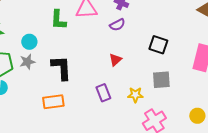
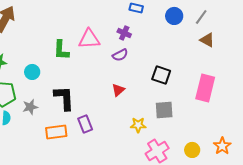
gray star: (27, 62) -> (30, 107), moved
purple rectangle: (103, 93) -> (85, 124), moved
yellow circle: (197, 116) -> (192, 150), moved

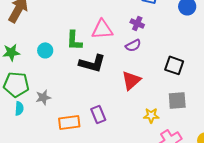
cyan circle: (32, 72) -> (45, 50), moved
red triangle: (118, 90) -> (131, 80), size x1.5
black L-shape: (64, 98) -> (92, 63), moved, turned 108

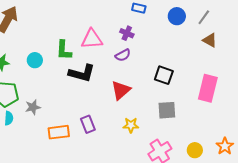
yellow star: (151, 115) -> (131, 125), moved

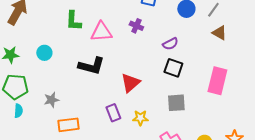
green L-shape: (64, 50) -> (73, 21), moved
purple semicircle: (123, 55) -> (170, 44), moved
gray star: (33, 107) -> (51, 100), moved
purple rectangle: (88, 124) -> (113, 113), moved

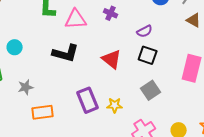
cyan circle: (44, 53) -> (15, 47), moved
red triangle: (130, 83) -> (112, 59), moved, turned -40
gray square: (176, 103) -> (151, 90), turned -30
purple rectangle: (113, 113) -> (88, 100), size x1.4

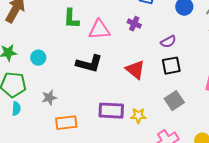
black square: (148, 55) -> (171, 66), turned -30
purple rectangle: (88, 100) -> (111, 111), turned -65

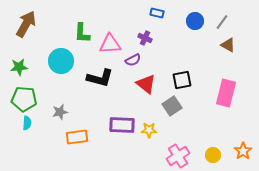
purple semicircle: (168, 42) -> (133, 60), moved
cyan circle: (38, 58) -> (61, 61), moved, size x1.6
gray square: (174, 101) -> (172, 106), moved

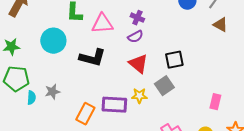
purple semicircle: (133, 60) -> (135, 37), moved
pink rectangle: (226, 93) -> (215, 102), moved, size x0.6
cyan semicircle: (27, 123) -> (31, 98), moved
yellow star: (149, 130) -> (139, 96), moved
orange rectangle: (77, 137) -> (85, 114), moved, turned -55

